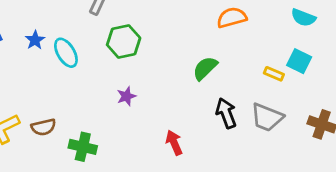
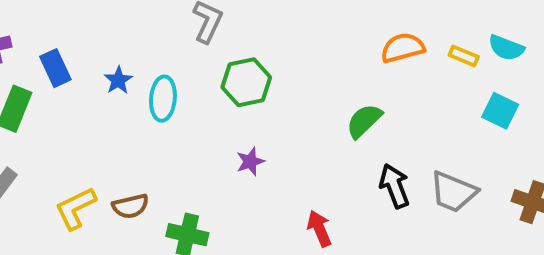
cyan ellipse: (66, 53) -> (163, 99), turned 36
yellow rectangle: (274, 74) -> (464, 56), moved

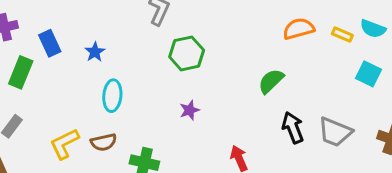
cyan ellipse: (163, 99) -> (112, 96), moved

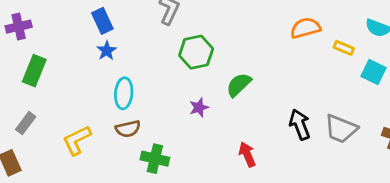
yellow rectangle: (342, 35) -> (344, 48), moved
blue rectangle: (50, 43) -> (102, 21), moved
green semicircle: (271, 81) -> (239, 85), moved
brown semicircle: (104, 142) -> (128, 129), moved

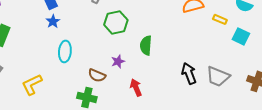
green semicircle: (239, 85) -> (146, 45), turned -42
brown semicircle: (128, 129) -> (97, 75), moved, turned 36
red arrow: (247, 154) -> (136, 87), moved

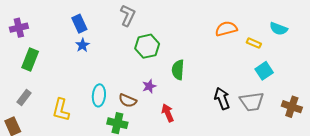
cyan square: (241, 36) -> (264, 71), moved, turned 30
cyan ellipse: (65, 51) -> (99, 95), moved
gray trapezoid: (218, 76) -> (252, 102), turned -30
yellow L-shape: (32, 84) -> (61, 110), turned -50

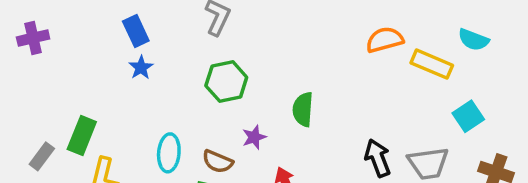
yellow rectangle: (254, 43) -> (432, 64), size x1.6
green hexagon: (147, 46) -> (226, 81), moved
green rectangle: (30, 60) -> (82, 135), moved
cyan square: (264, 71) -> (468, 116), moved

